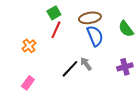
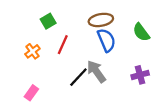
green square: (54, 13) -> (48, 21), moved
red line: (56, 30) -> (63, 45), moved
gray arrow: (86, 64) -> (96, 72), size x1.5

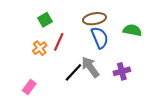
green semicircle: (141, 32) -> (132, 30), turned 138
orange cross: (32, 51) -> (40, 48), moved
purple cross: (140, 75) -> (122, 71), moved

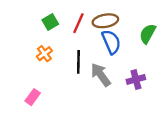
green semicircle: (132, 30) -> (148, 34), turned -72
red line: (59, 42) -> (78, 23), moved
black line: (73, 72) -> (78, 62), moved, turned -42

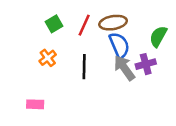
gray arrow: (101, 75) -> (124, 68), moved
purple cross: (136, 79) -> (146, 64), moved
pink rectangle: (33, 97) -> (35, 104), turned 56

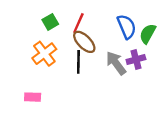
brown ellipse: (113, 23) -> (84, 42), moved, turned 55
blue semicircle: (119, 45) -> (127, 27), moved
orange cross: (48, 58) -> (44, 54), size x1.5

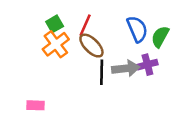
orange cross: (44, 54) -> (56, 44), moved
black line: (78, 62) -> (102, 72), moved
gray arrow: (116, 63) -> (126, 68), turned 120

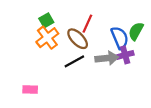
red line: (85, 25) -> (87, 24), moved
blue semicircle: (137, 29) -> (120, 38), moved
black line: (102, 72) -> (74, 61), moved, turned 60

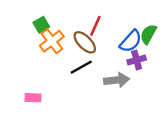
green square: (46, 20) -> (41, 25), moved
blue semicircle: (120, 38) -> (131, 41), turned 65
gray arrow: (107, 58) -> (117, 80), moved

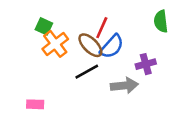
green square: (41, 25) -> (44, 26), turned -35
green semicircle: (148, 34) -> (161, 21), moved, turned -36
blue semicircle: (131, 41) -> (112, 46), moved

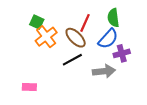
green semicircle: (161, 21) -> (113, 18), moved
blue semicircle: (112, 46) -> (108, 39), moved

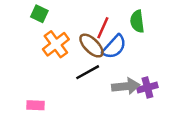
green square: (37, 22) -> (39, 14), moved
blue semicircle: (108, 39) -> (114, 47), moved
purple cross: (122, 53) -> (147, 87), moved

